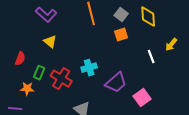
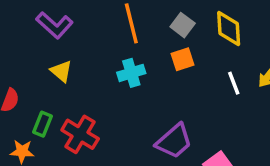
white line: (151, 57) -> (234, 83), moved
cyan cross: (89, 68) -> (131, 73), moved

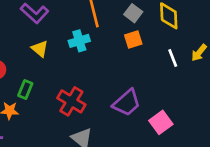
cyan cross: (131, 73) -> (79, 41), moved
red cross: (80, 134) -> (71, 101), moved

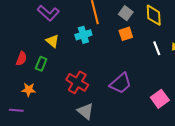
green rectangle: (25, 90) -> (41, 64), moved
pink square: (161, 122) -> (160, 99), moved

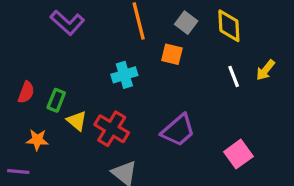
orange square: (126, 34) -> (172, 54), moved, turned 32
cyan cross: (83, 35) -> (124, 75), moved
yellow triangle: (52, 41) -> (77, 121), moved

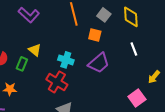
yellow arrow: (265, 70) -> (154, 77), moved
cyan cross: (124, 75) -> (66, 60), moved, turned 35
yellow triangle: (77, 121) -> (35, 50), moved
purple trapezoid: (178, 130) -> (99, 63), moved

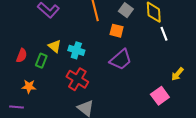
white line: (134, 49) -> (164, 34), moved
cyan cross: (66, 60) -> (76, 50), moved

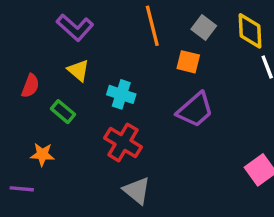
yellow triangle: (55, 46) -> (78, 70), moved
red semicircle: (22, 56) -> (30, 86), moved
green rectangle: (41, 61) -> (63, 112), turned -72

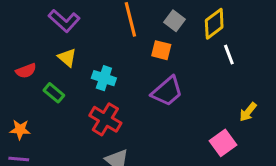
yellow diamond: (250, 31) -> (214, 24), turned 56
red semicircle: (30, 86) -> (26, 71), turned 48
orange star: (42, 154) -> (20, 130), moved

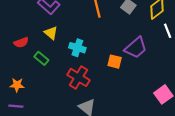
orange square: (161, 50) -> (115, 62), moved
purple trapezoid: (167, 91) -> (136, 48), moved

